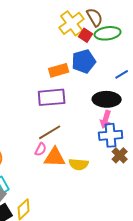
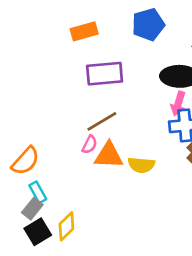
orange rectangle: (59, 70) -> (84, 31), moved

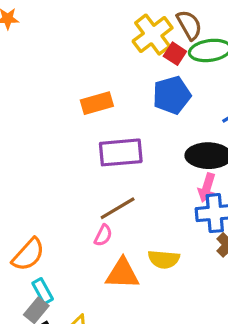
orange triangle: (109, 155) -> (122, 274), moved

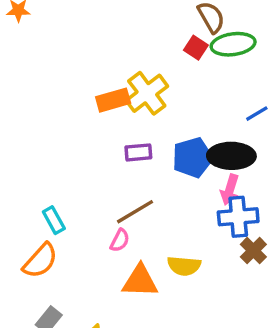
yellow cross: (153, 35) -> (147, 93), moved
blue pentagon: (172, 95) -> (193, 158), moved
purple rectangle: (121, 152) -> (138, 152), size x0.6
cyan rectangle: (43, 291) -> (54, 220), moved

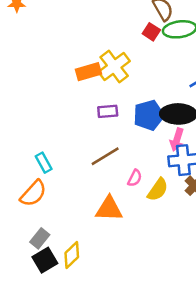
pink semicircle: (120, 240) -> (135, 178), moved
yellow semicircle: (184, 266) -> (158, 190), moved, turned -60

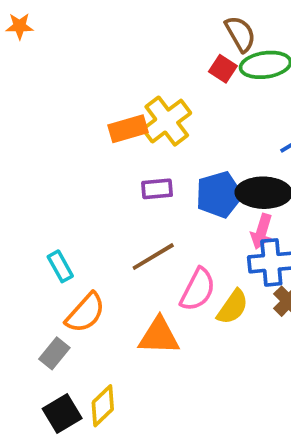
pink semicircle: (135, 178) -> (198, 290), size x1.6
orange semicircle: (33, 193) -> (85, 313), moved
gray rectangle: (40, 238) -> (54, 353), moved

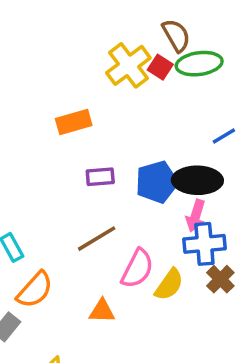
yellow cross: (167, 121) -> (128, 65), moved
orange triangle: (159, 336) -> (102, 311), size x0.7

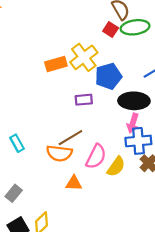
yellow cross: (128, 65) -> (84, 57), moved
purple rectangle: (100, 177) -> (84, 100), moved
blue pentagon: (157, 182) -> (108, 76), moved
orange semicircle: (35, 290) -> (59, 153), moved, turned 55

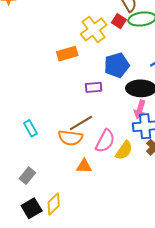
yellow cross: (84, 57) -> (94, 29), moved

